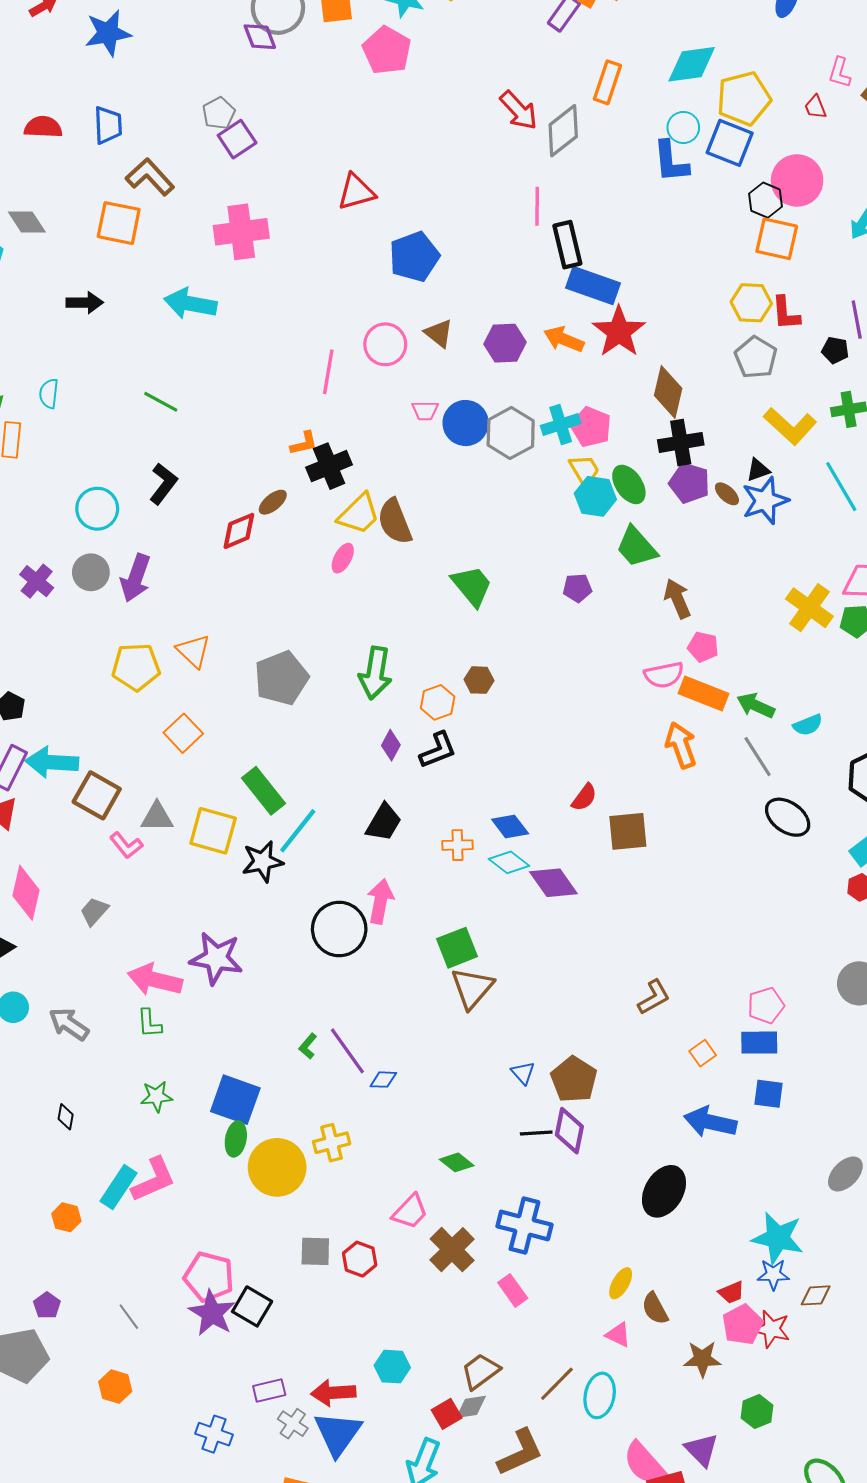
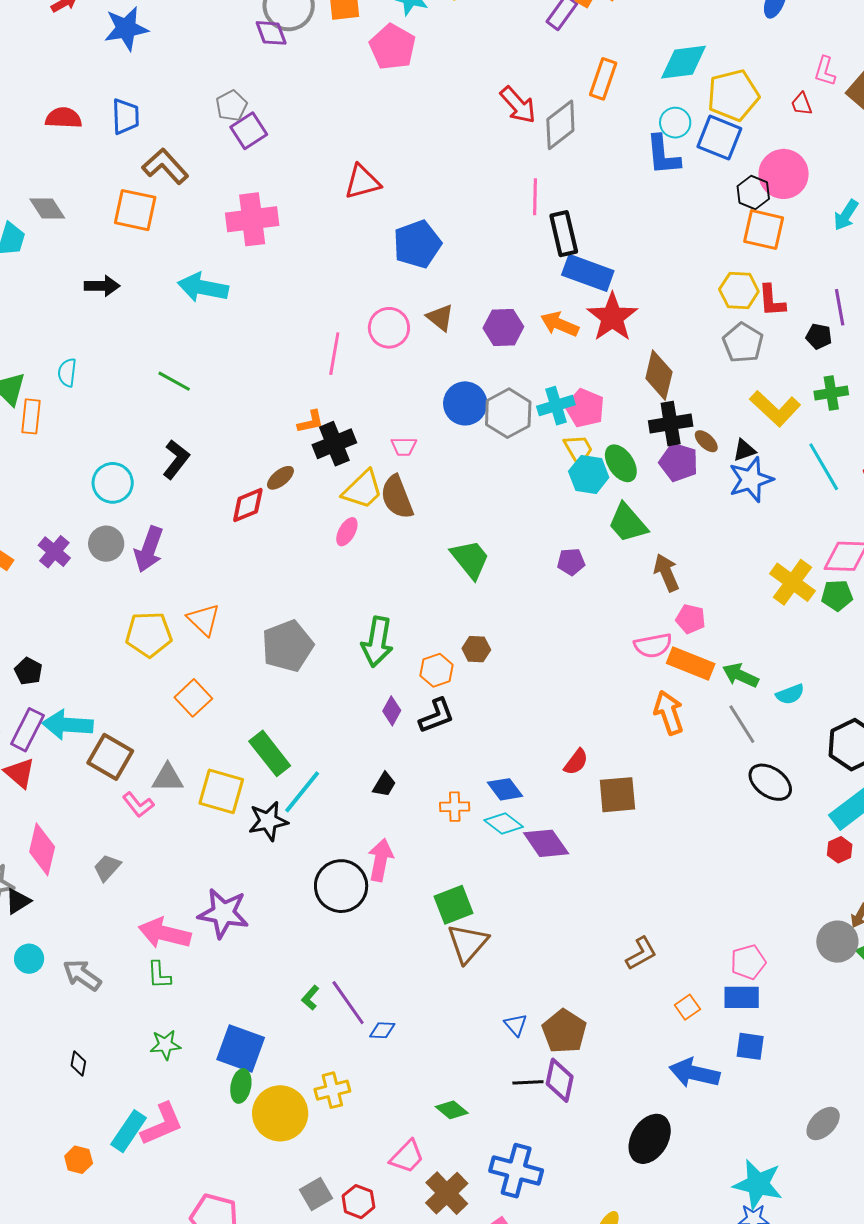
pink trapezoid: (425, 411) -> (404, 446), moved
brown ellipse: (727, 494) -> (706, 441), moved
black trapezoid: (384, 822) -> (384, 785), size x0.7
gray square: (315, 1251) -> (316, 1194), turned -32

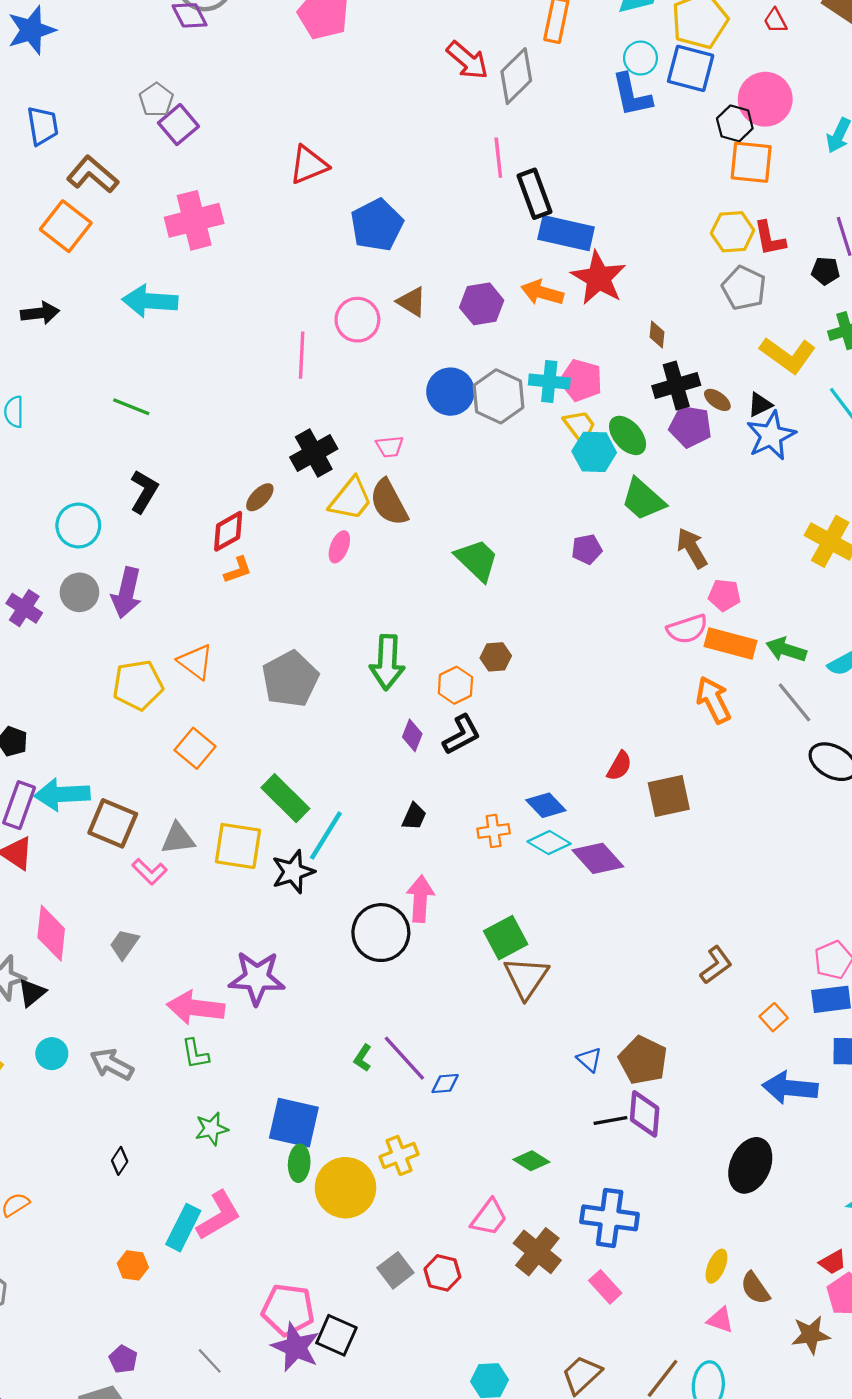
orange square: (135, 210) -> (66, 226), turned 33
brown diamond: (659, 375) -> (657, 335), size x0.5
cyan cross: (556, 406) -> (549, 382), turned 30
orange L-shape: (310, 422) -> (238, 570), moved
black diamond: (78, 1064) -> (120, 1161), turned 30

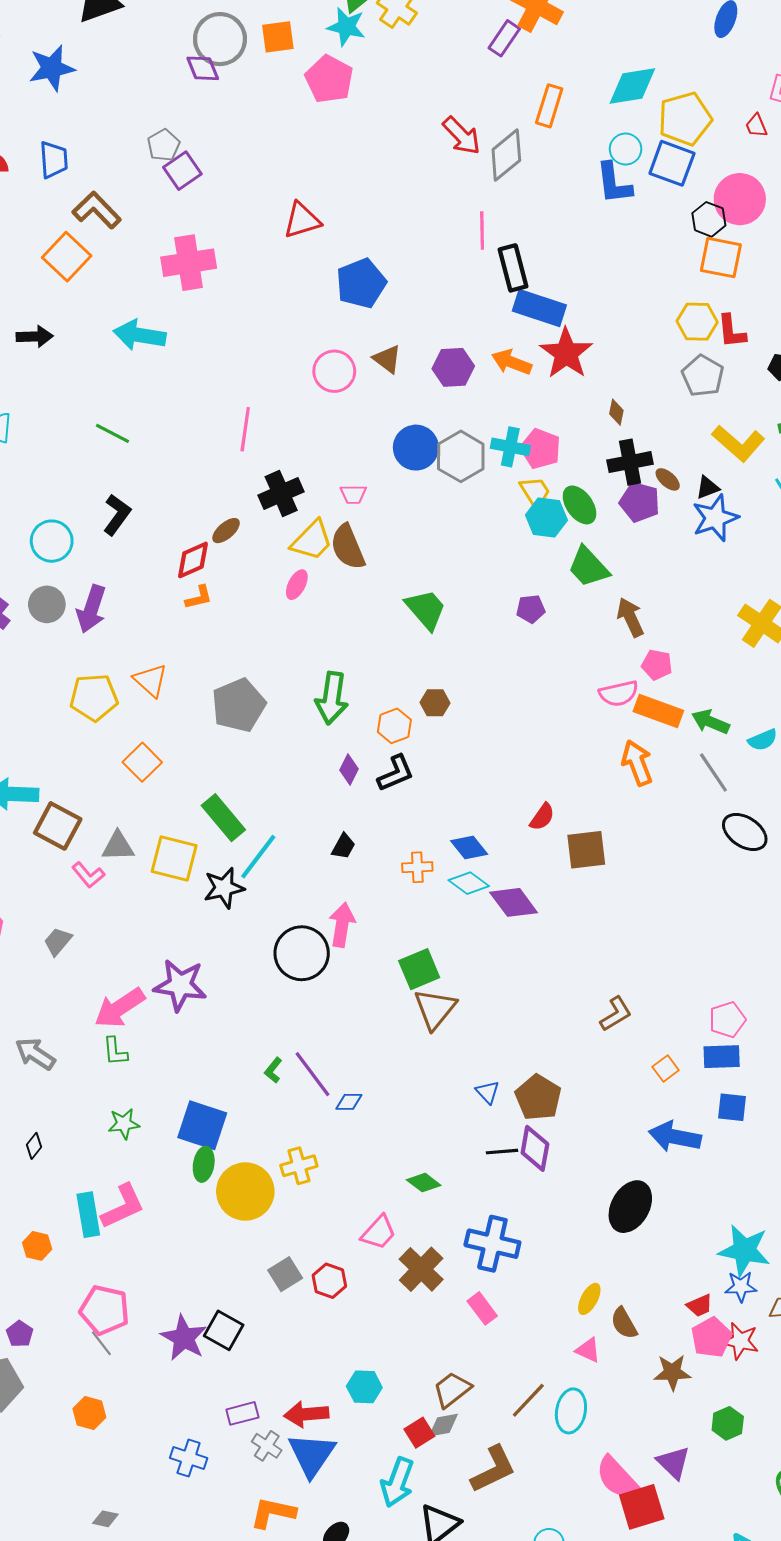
pink line: (302, 355) -> (245, 429), moved
pink arrow: (196, 1008) -> (120, 1008), turned -46
cyan rectangle: (183, 1228) -> (88, 1215), turned -42
pink pentagon: (288, 1310) -> (105, 1310), moved

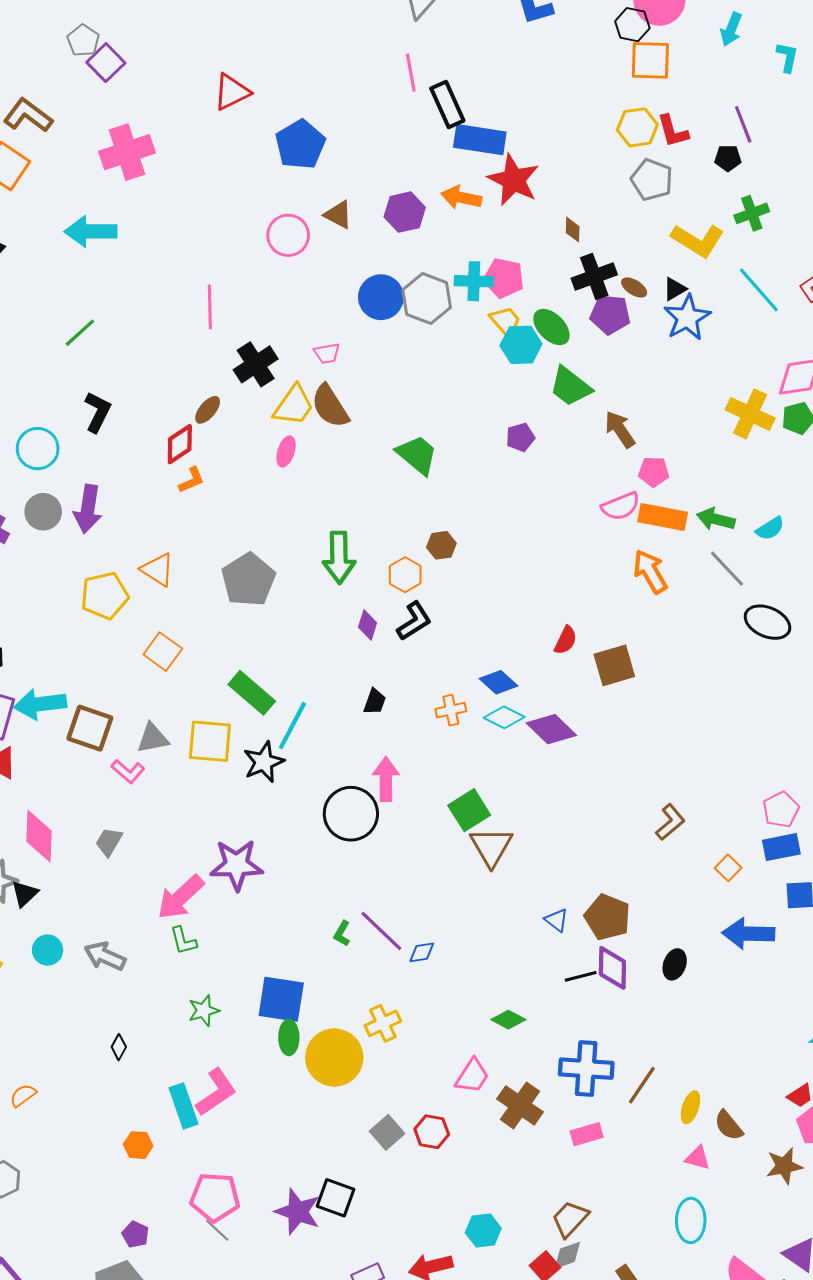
green line: (112, 433) -> (80, 333), turned -60
black ellipse: (630, 1207) -> (675, 964), moved, size x0.6
pink rectangle: (482, 1308) -> (587, 1134), turned -60
brown line: (528, 1400) -> (642, 1085), moved

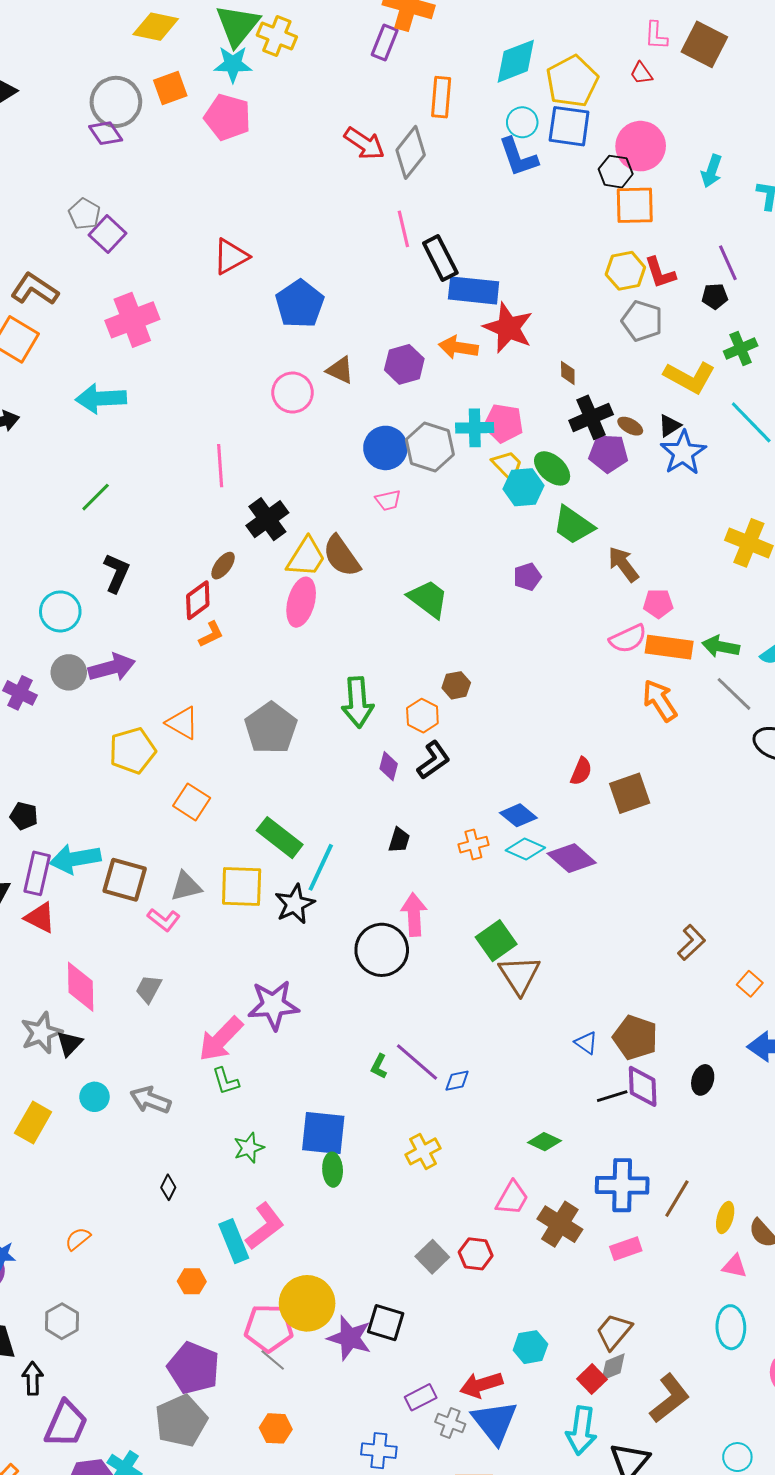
pink trapezoid: (327, 353) -> (388, 500), moved
pink ellipse: (286, 451) -> (301, 602), size x1.6
purple arrow: (88, 509) -> (112, 668), turned -111
yellow circle: (334, 1057) -> (307, 1303), moved
purple pentagon: (135, 1235) -> (194, 1368), size x2.0

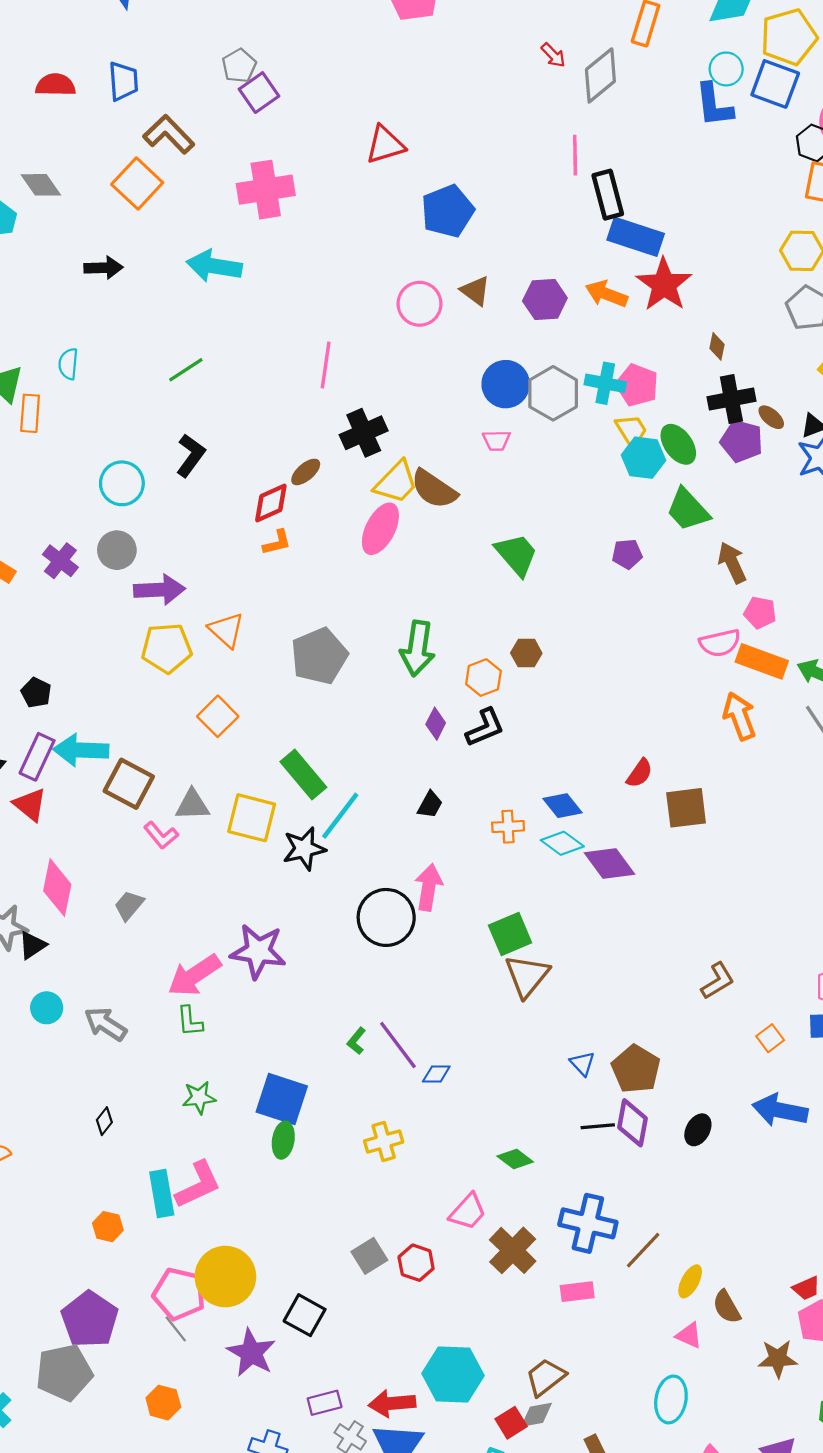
red arrow: (364, 143) -> (553, 55), size x0.6
brown semicircle: (341, 556) -> (434, 489), turned -33
purple arrow: (112, 668) -> (160, 590), moved
purple star: (350, 1338) -> (251, 1353), moved
cyan hexagon: (530, 1347) -> (453, 1375), size x1.6

